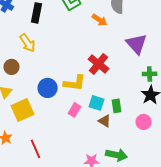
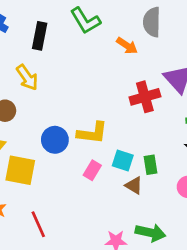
red cross: (99, 64) -> (145, 97), moved, turned 35
yellow square: (23, 110) -> (20, 170), turned 35

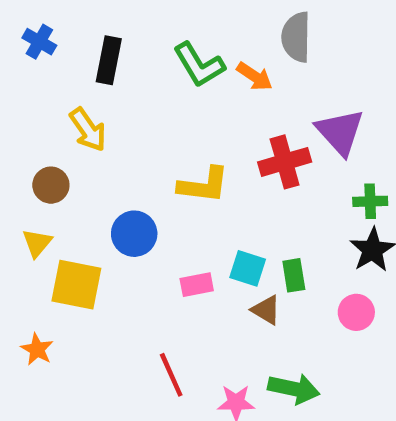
green L-shape: (85, 21) -> (199, 65), moved
yellow L-shape: (92, 133) -> (204, 185), moved
pink rectangle: (92, 170) -> (197, 285), turned 48
red line: (38, 224) -> (171, 375), moved

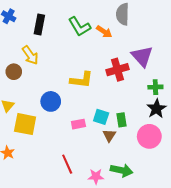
brown circle: (51, 185) -> (14, 72), moved
brown triangle: (266, 310) -> (109, 135), turned 32
pink circle: (356, 312) -> (149, 136), size x1.5

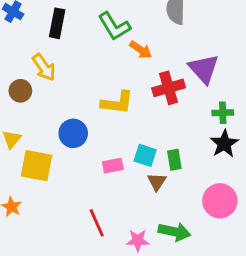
orange arrow: (104, 32) -> (141, 50), moved
pink circle: (149, 136) -> (220, 201), moved

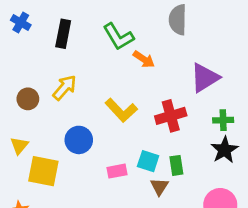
yellow arrow: (44, 67) -> (65, 88), moved, turned -104
purple triangle: (204, 69) -> (205, 78), turned 40
red cross: (169, 88) -> (171, 116), moved
yellow L-shape: (117, 103) -> (121, 110), turned 40

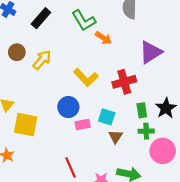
black rectangle: (63, 34) -> (41, 18), turned 30
brown circle: (28, 99) -> (17, 52), moved
green cross: (223, 120) -> (146, 131), moved
blue circle: (79, 140) -> (68, 107), moved
green rectangle: (176, 165) -> (142, 110), moved

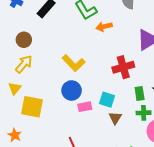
orange arrow: (103, 38) -> (104, 27), turned 133
yellow arrow: (42, 60) -> (24, 64), moved
yellow L-shape: (86, 77) -> (74, 63), moved

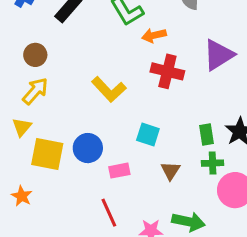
red cross: (123, 67) -> (167, 71), moved, turned 30
blue circle: (72, 90) -> (88, 148), moved
cyan square: (107, 100) -> (148, 134), moved
pink rectangle: (85, 107) -> (119, 171), moved

